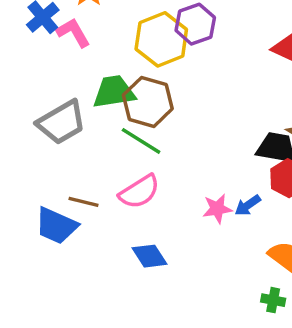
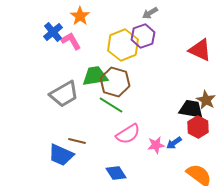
pink semicircle: (139, 192) -> (128, 134), moved

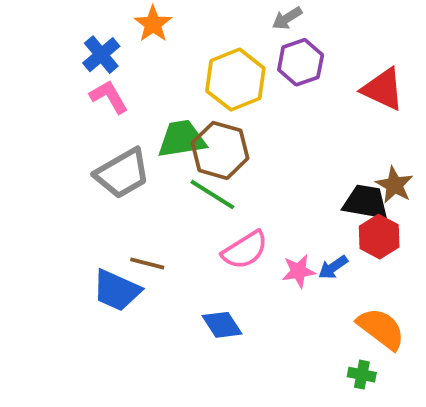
purple hexagon: (143, 36) -> (301, 62), moved
pink L-shape: (71, 41) -> (109, 97), moved

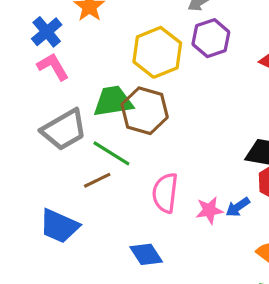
green line: (212, 194) -> (111, 153), moved
pink semicircle: (245, 250) -> (165, 193), turned 129
brown line: (147, 263) -> (97, 180), moved, turned -40

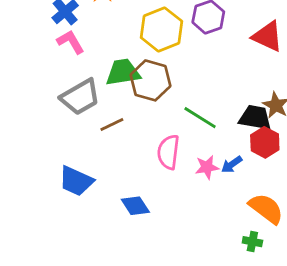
green line: (111, 153) -> (200, 118), moved
brown line: (97, 180) -> (112, 125), moved
blue diamond: (146, 254) -> (135, 206), moved

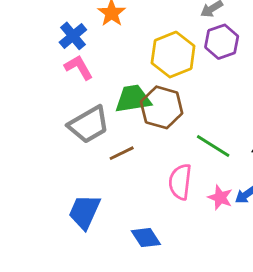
pink star: (207, 167) -> (220, 197), turned 30
blue trapezoid: (76, 181) -> (84, 212), turned 90

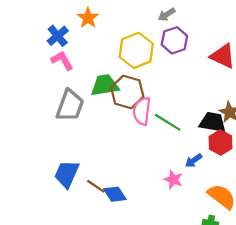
gray trapezoid: (89, 125) -> (70, 105), turned -40
brown line: (122, 153) -> (96, 186), moved, turned 60
pink semicircle: (180, 182) -> (142, 111), moved
pink star: (220, 197) -> (173, 180), moved

